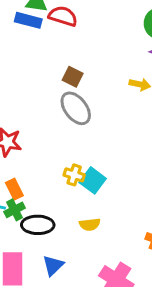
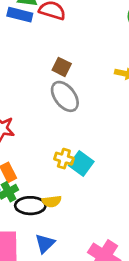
yellow semicircle: (90, 224) -> (52, 201), moved

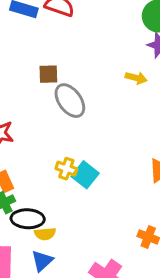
brown square: (62, 67) -> (48, 74), moved, turned -30
yellow semicircle: (52, 201) -> (45, 234), moved

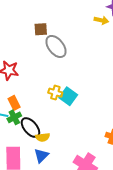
yellow arrow: (136, 78) -> (101, 20), moved
black ellipse: (28, 219) -> (30, 128), turned 50

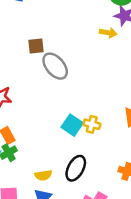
yellow cross: (55, 93) -> (92, 124), moved
black ellipse: (30, 128) -> (76, 168), moved, turned 70

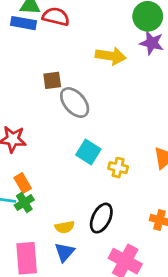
yellow arrow: (108, 33) -> (111, 56), moved, size x1.5
cyan square: (72, 125) -> (88, 152), moved

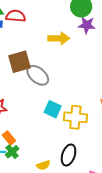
brown square: (52, 80) -> (20, 62), size x1.6
yellow cross: (118, 168) -> (75, 117), size x1.6

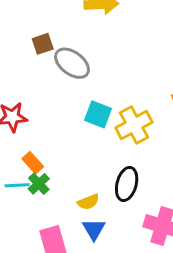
brown square: (20, 62) -> (43, 44), size x0.6
yellow cross: (75, 117) -> (134, 125), turned -30

